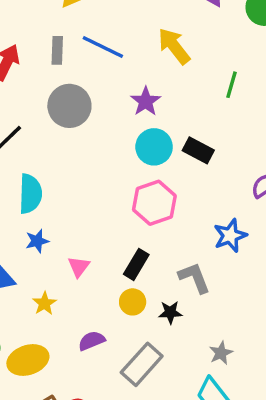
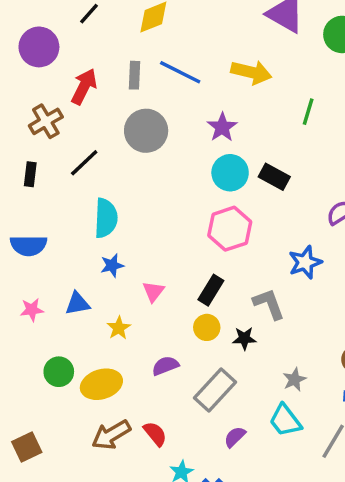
yellow arrow: (174, 46) -> (251, 72), turned 141

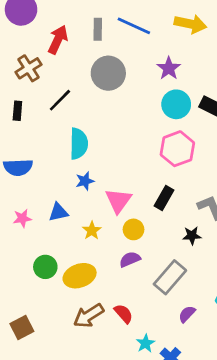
pink triangle: (153, 291) -> (118, 201), size x1.5
yellow circle: (207, 327) -> (134, 229), moved

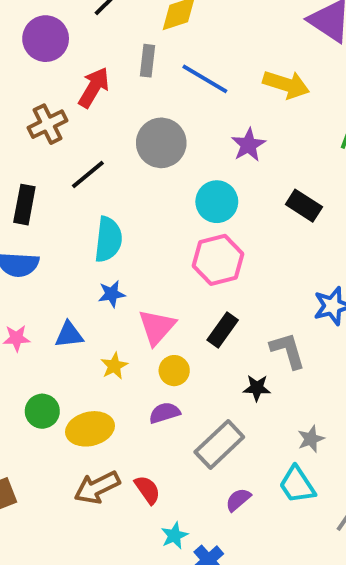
gray rectangle: (98, 29) -> (147, 61), moved
cyan circle: (176, 104) -> (217, 202), moved
black rectangle: (17, 111) -> (24, 205), moved, size x1.4
pink hexagon: (177, 149) -> (218, 260), moved

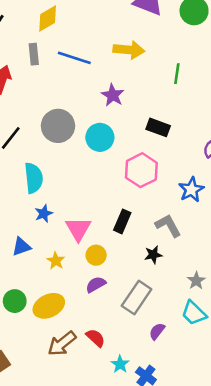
gray circle: (161, 143) -> (58, 126), moved
pink hexagon: (218, 260) -> (141, 170), moved

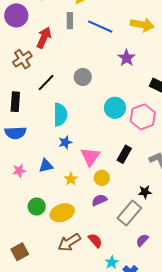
gray circle: (58, 126) -> (83, 77), size x0.7
cyan circle: (100, 137) -> (115, 108), moved
black star: (153, 255) -> (145, 192), moved

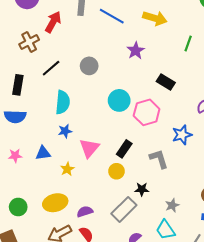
yellow circle: (102, 178) -> (116, 171), moved
purple semicircle: (99, 200) -> (85, 212), moved
green circle: (37, 206) -> (18, 207), moved

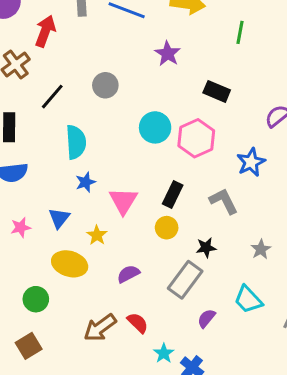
blue triangle: (43, 153) -> (59, 218), turned -35
yellow ellipse: (55, 203) -> (70, 264), moved, turned 40
gray star: (172, 205) -> (261, 249), moved
purple semicircle: (85, 212) -> (128, 274), moved

